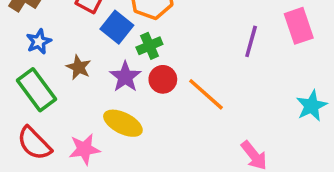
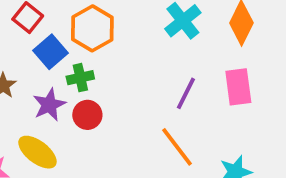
orange line: (206, 94) -> (177, 147), moved

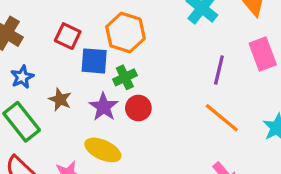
blue square: (50, 52) -> (94, 61), turned -32

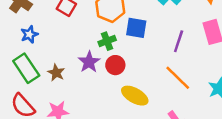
blue square: (94, 61) -> (136, 28), moved
brown star: (60, 100) -> (56, 73), moved
yellow ellipse: (103, 150) -> (135, 96), moved

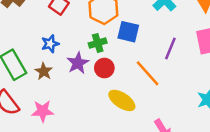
blue star: (29, 34) -> (50, 44), moved
orange line: (178, 78) -> (148, 73), moved

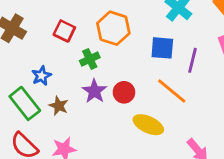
blue square: (128, 32) -> (162, 48), moved
green cross: (98, 43) -> (90, 59), moved
blue star: (50, 44) -> (42, 76), moved

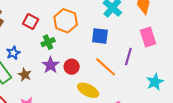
purple line: (192, 60) -> (128, 56), moved

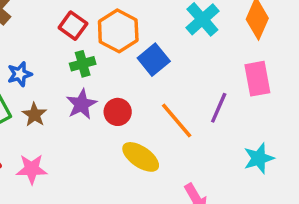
red square: (31, 21) -> (73, 26), moved
blue square: (100, 36) -> (154, 60), moved, turned 36

